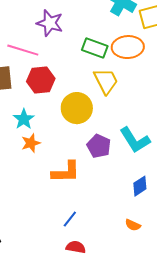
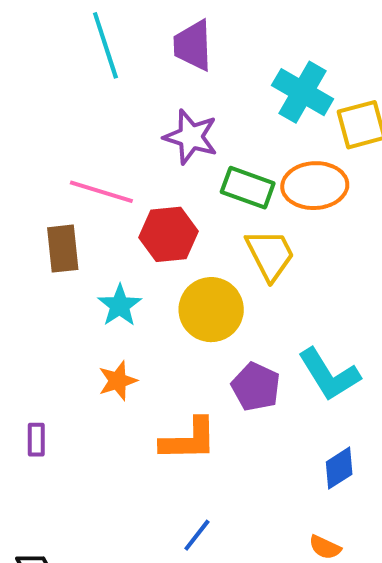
purple star: (50, 23) -> (191, 137), moved
red hexagon: (41, 80) -> (168, 234), moved
cyan star: (24, 119) -> (120, 305), moved

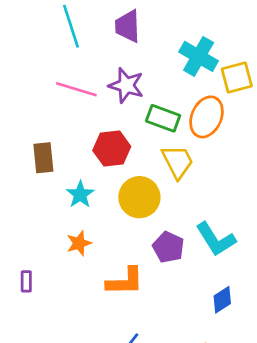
orange ellipse: (315, 186) -> (206, 117), turned -63
pink line: (101, 192) -> (76, 89), moved

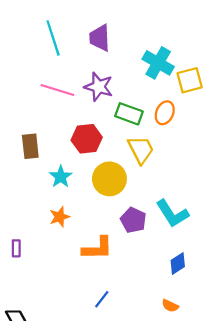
orange ellipse: (206, 117) -> (165, 113), size x0.7

